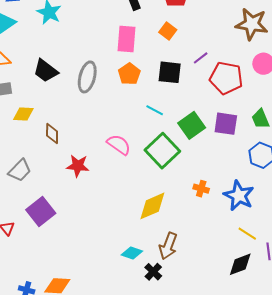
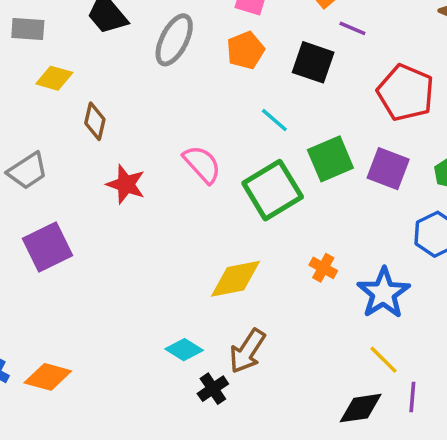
purple line: (201, 58) -> (352, 28), moved, turned 49

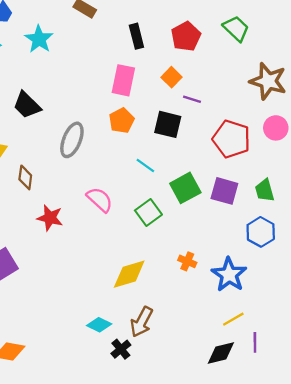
gray ellipse: (174, 40) -> (72, 140), moved
green square: (273, 190) -> (148, 212), size x0.7
yellow line: (384, 360) -> (233, 319), turned -70

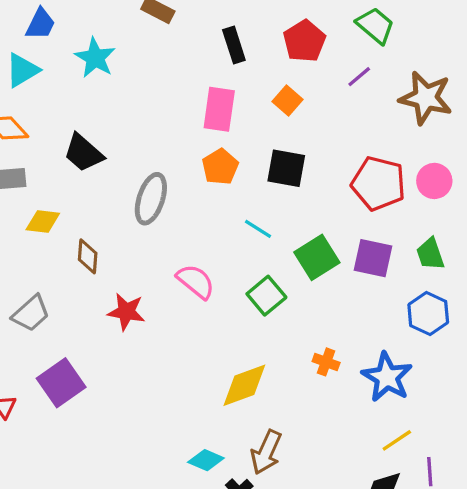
purple line: (192, 99) -> (359, 77), moved, turned -54
pink circle: (276, 128) -> (434, 181), moved

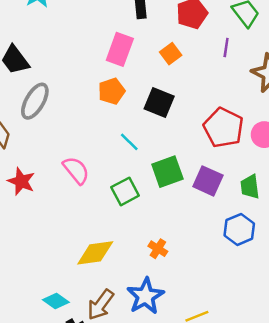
purple line: (359, 77) -> (226, 48), turned -54
gray ellipse: (151, 199) -> (35, 101), moved
blue star: (387, 377) -> (145, 296), moved

